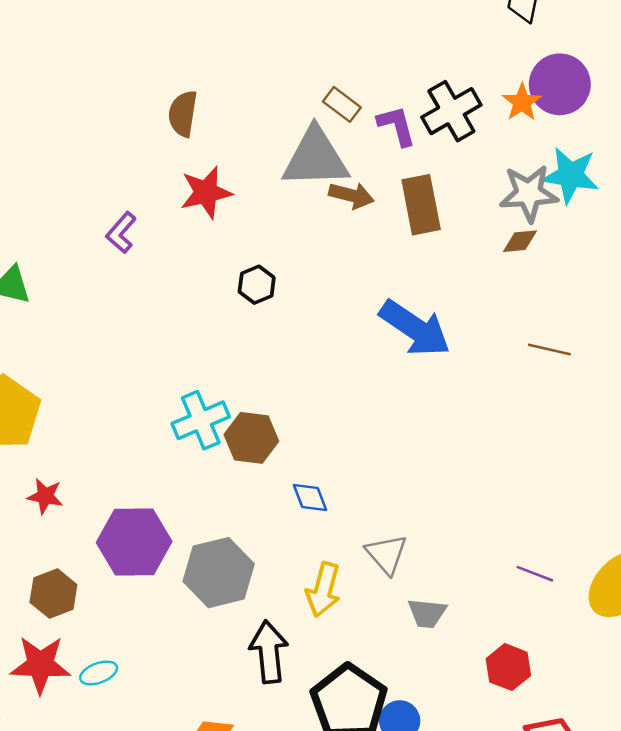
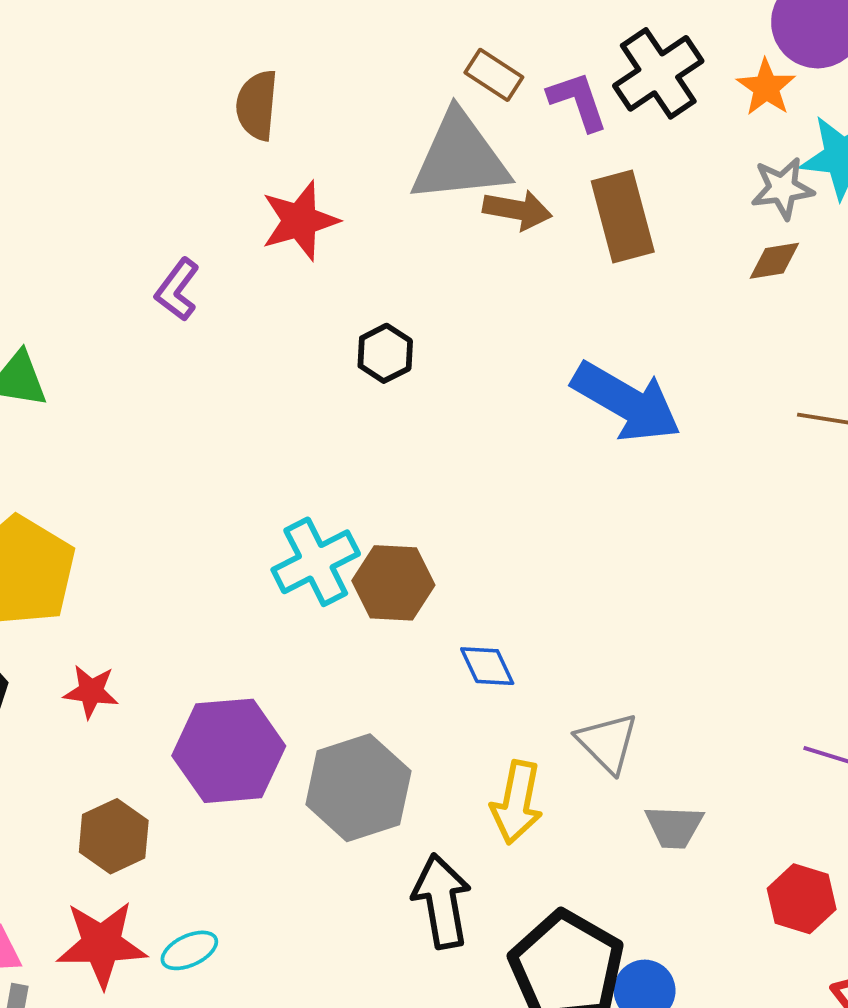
orange star: (522, 102) -> (766, 87), moved
gray star: (529, 193) -> (782, 188), size x0.7

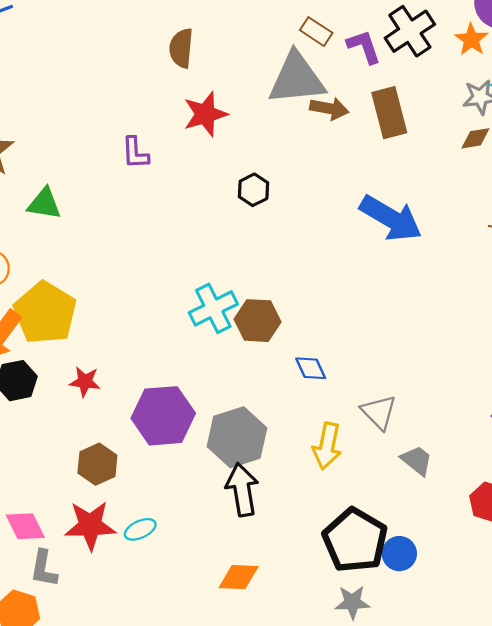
purple L-shape: (177, 290) -> (135, 153), turned -40
gray trapezoid: (674, 827) -> (417, 460), turned -144
black arrow: (442, 901) -> (242, 490), moved

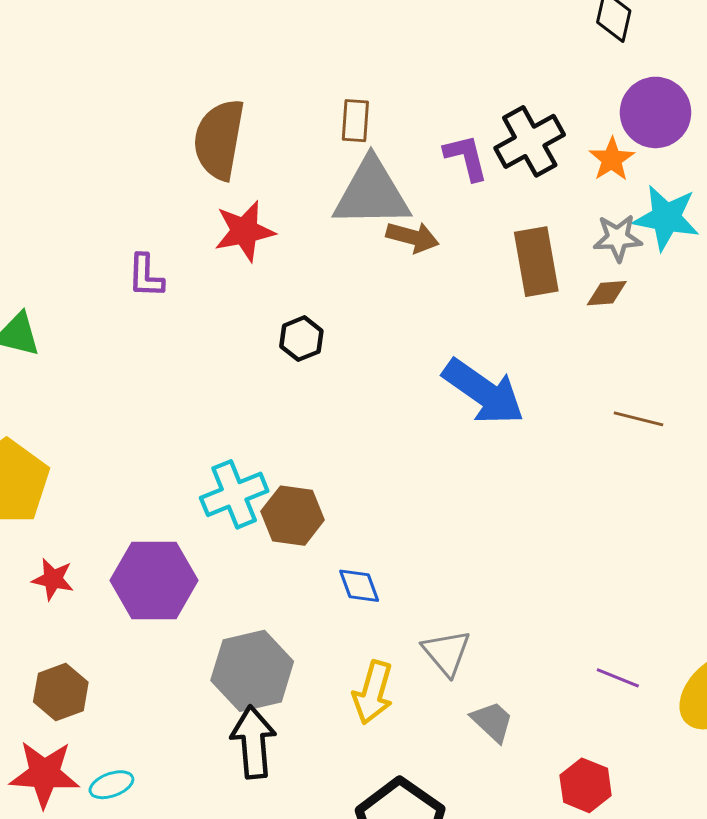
brown rectangle: (316, 32) -> (355, 121), moved, turned 56
brown semicircle: (181, 48) -> (219, 139), size x1.5
brown rectangle: (389, 113) -> (536, 262), moved
purple hexagon: (163, 416) -> (154, 580), moved

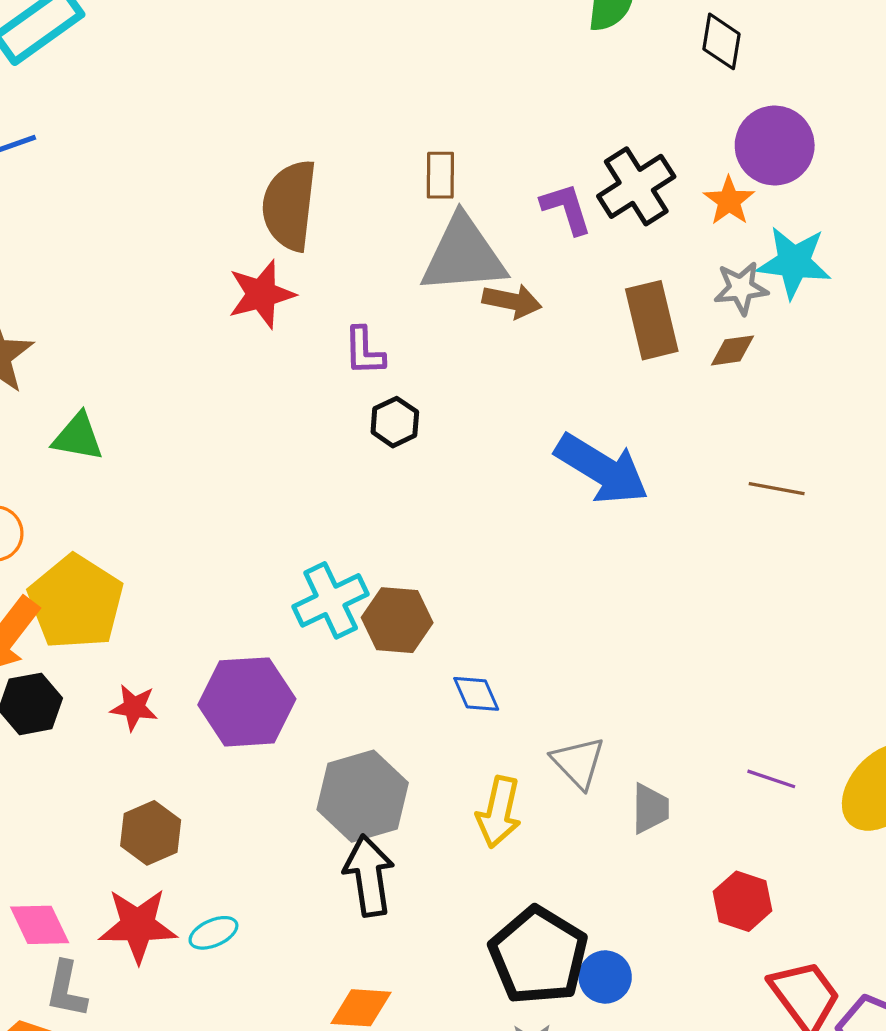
red star: (244, 231) -> (261, 294), moved
purple L-shape: (146, 276) -> (364, 351), moved
gray trapezoid: (492, 722) -> (650, 808), moved, turned 51

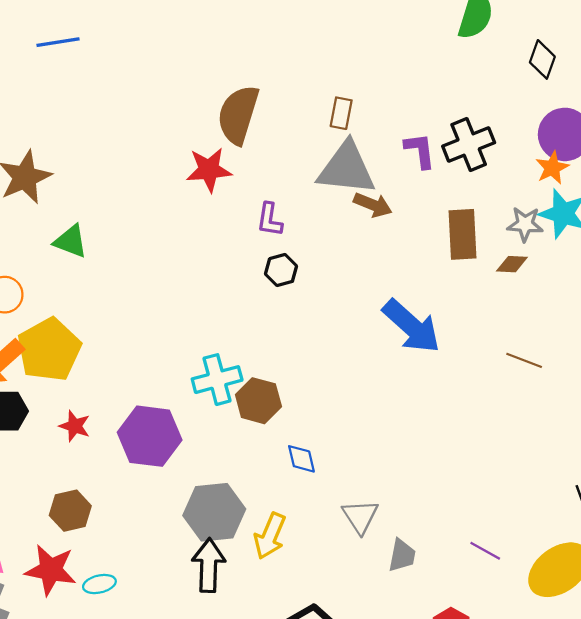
orange star: (729, 201) -> (552, 168), moved
yellow arrow: (499, 812) -> (270, 536), moved

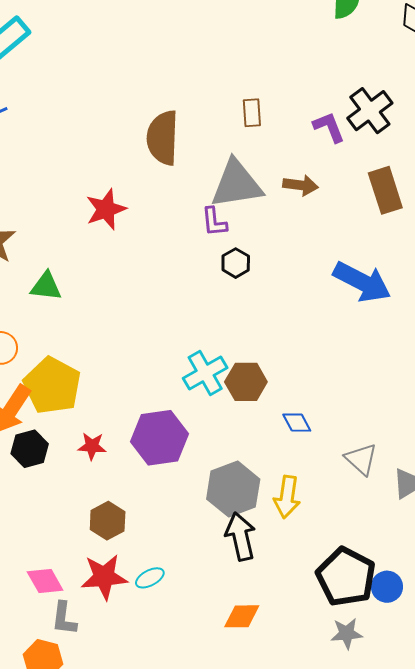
gray triangle: (346, 169) -> (237, 184), moved
red star: (209, 170) -> (106, 209), moved

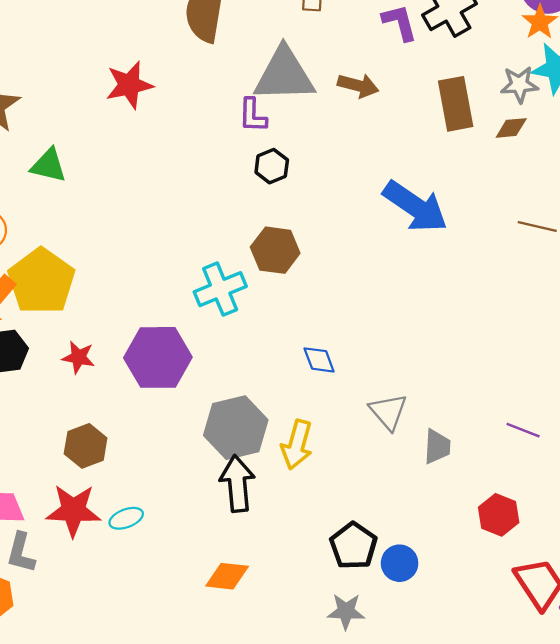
brown hexagon: (246, 382) -> (275, 250), moved
black pentagon: (346, 577) -> (353, 546), size x0.7

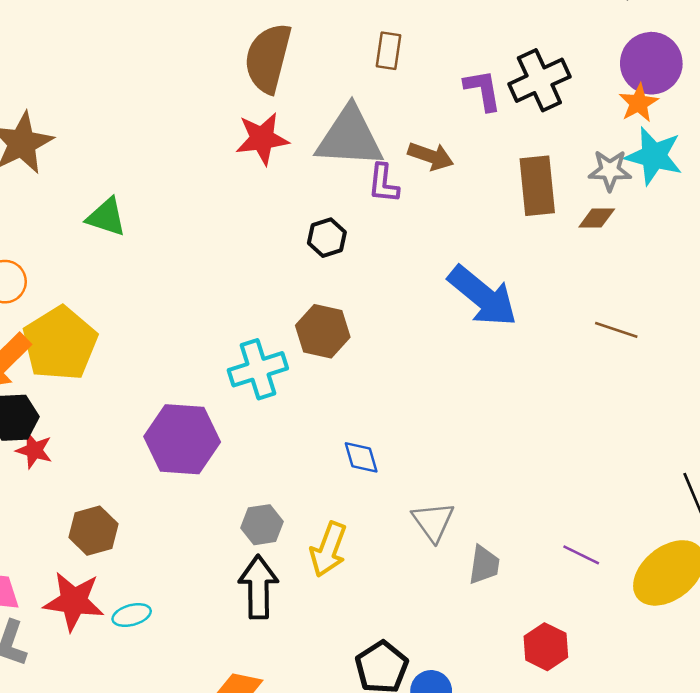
red star: (129, 85) -> (262, 139), moved
purple L-shape: (253, 115) -> (383, 183), moved
green triangle: (49, 165) -> (106, 217), moved
red star: (78, 357) -> (34, 450), moved
gray hexagon: (236, 428) -> (262, 525), size x0.6

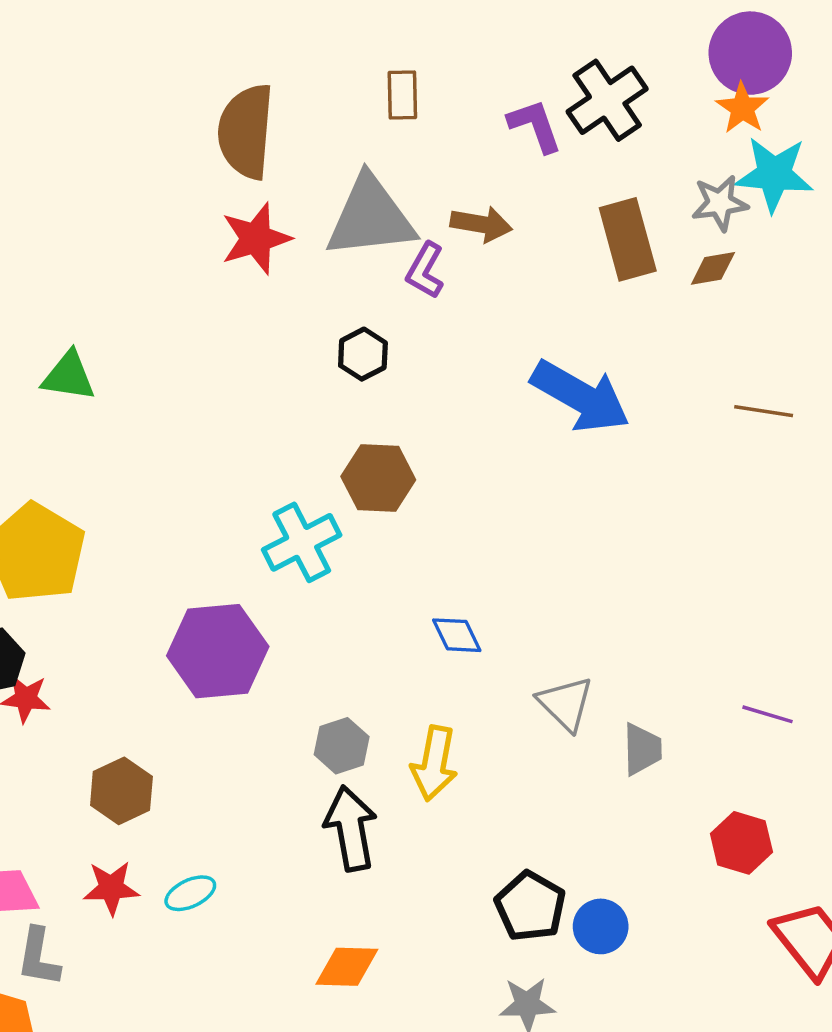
purple L-shape: (383, 183) -> (425, 270), turned 33
red star: (74, 601) -> (111, 888), size x0.7

